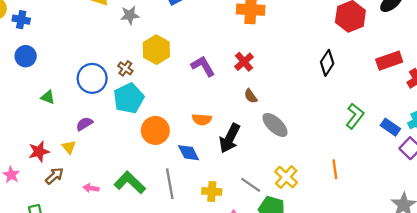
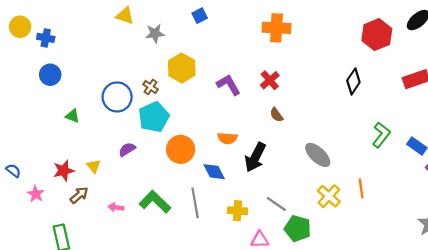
purple semicircle: (84, 124) -> (127, 149), moved
gray ellipse: (275, 125) -> (318, 155), moved
yellow cross: (286, 177) -> (329, 196), moved

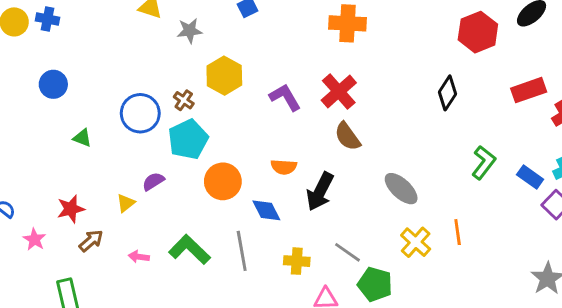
blue cross: (46, 38) -> (48, 19), moved
red cross: (270, 80) -> (339, 92), size x1.4
brown semicircle: (276, 115) -> (347, 136), size x1.5
yellow triangle: (94, 166) -> (126, 203), moved, turned 32

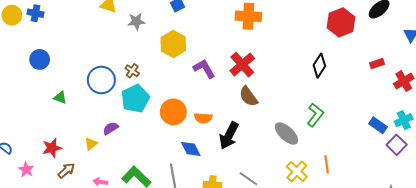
yellow hexagon: (224, 76) -> (173, 44), moved
red rectangle: (529, 90) -> (377, 64), size x0.6
green L-shape: (484, 163) -> (315, 115), moved
orange circle: (223, 181) -> (173, 112), moved

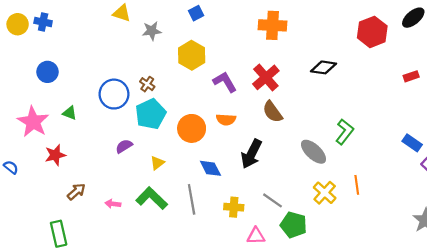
black diamond: (319, 66) -> (323, 67), moved, turned 65
orange semicircle: (203, 118) -> (226, 120), moved
yellow triangle: (91, 144) -> (157, 163), moved
red star: (52, 148) -> (55, 155), moved
pink star: (26, 169) -> (33, 122), moved, size x1.8

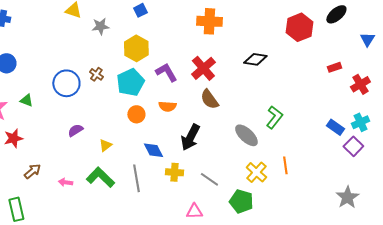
cyan pentagon: (151, 114) -> (130, 82), moved
orange circle: (192, 128) -> (136, 114), size x0.7
yellow cross: (234, 207) -> (174, 172), moved
green pentagon: (294, 225) -> (241, 201), moved

